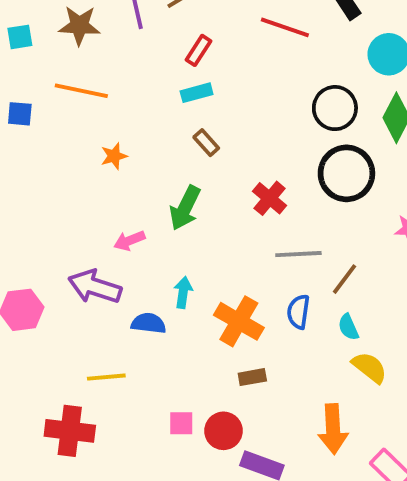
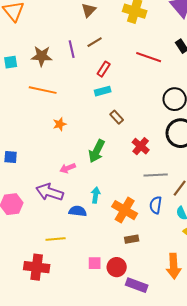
blue square: (20, 114) -> (11, 157), moved
brown rectangle: (206, 143) -> (117, 117), moved

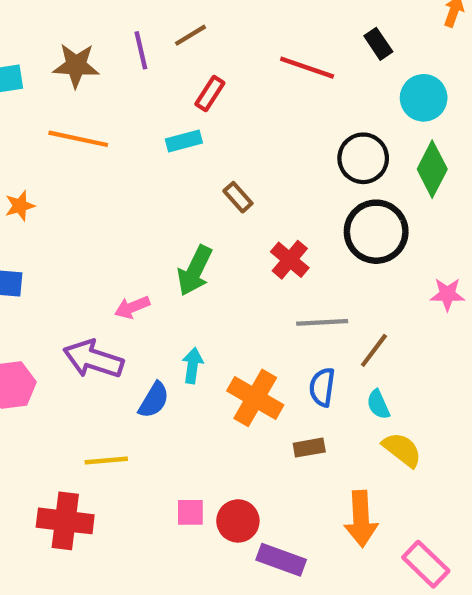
cyan rectangle: (103, 91) -> (184, 141), moved
orange star: (60, 124) -> (20, 206), moved
blue semicircle: (78, 211) -> (154, 400), turned 114
brown rectangle: (132, 239) -> (309, 448), moved

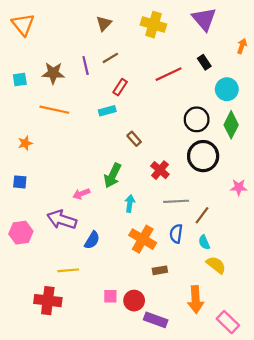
red line: (307, 68) -> (169, 74), turned -44
cyan arrow: (193, 366) -> (130, 203), moved
brown rectangle: (309, 448) -> (160, 270), moved

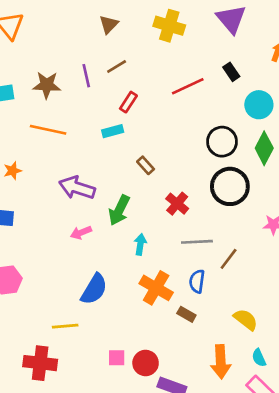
purple arrow: (62, 220) -> (77, 188), moved
blue semicircle: (92, 240) -> (94, 289), size x1.4
cyan semicircle: (204, 242) -> (259, 358), moved
brown rectangle: (160, 270) -> (186, 314), moved, turned 40

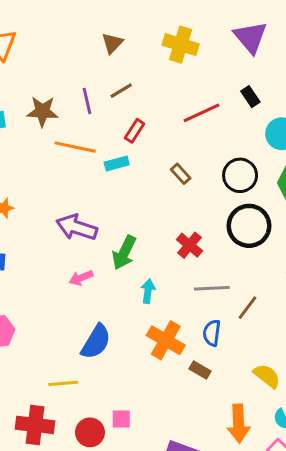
orange line: (48, 130) -> (75, 147), moved
brown rectangle: (146, 165) -> (181, 174), moved
red circle: (146, 363) -> (90, 432), moved

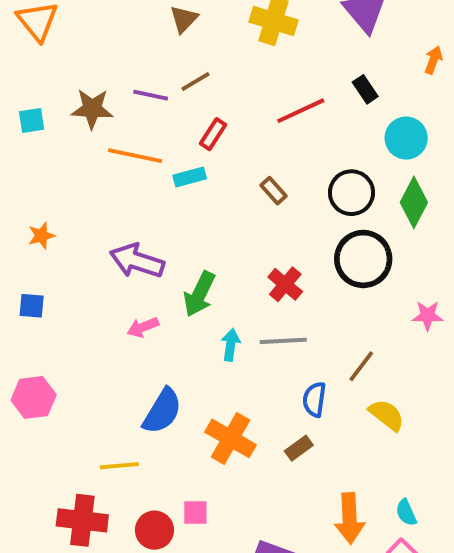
purple line: (87, 101) -> (151, 95), turned -65
gray line: (212, 288) -> (283, 341), moved
orange cross: (166, 340) -> (231, 438), moved
brown rectangle: (200, 370) -> (299, 448), turned -66
yellow semicircle: (267, 376) -> (387, 415), moved

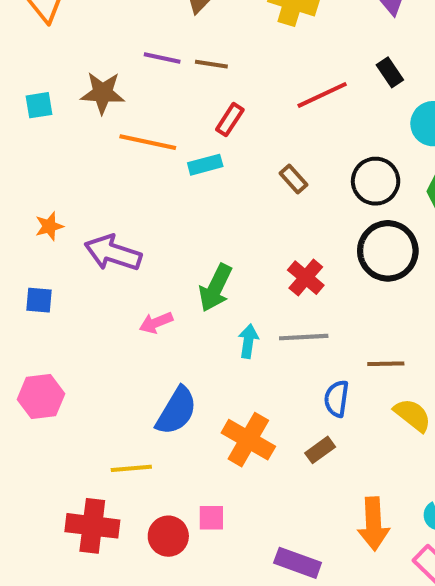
brown line: (195, 81) -> (211, 64), turned 40
purple line: (151, 95) -> (162, 58), moved
purple arrow: (137, 261) -> (113, 253), moved
brown line: (361, 366) -> (386, 364), turned 52

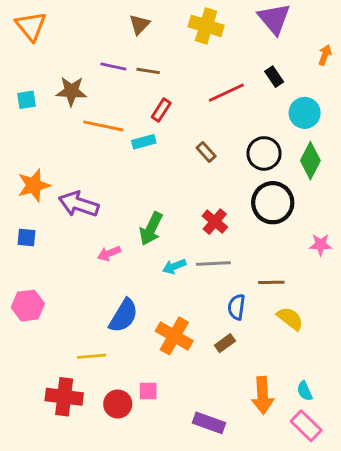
orange star: (49, 226) -> (34, 185), size x1.6
cyan arrow: (248, 341) -> (174, 266), turned -120

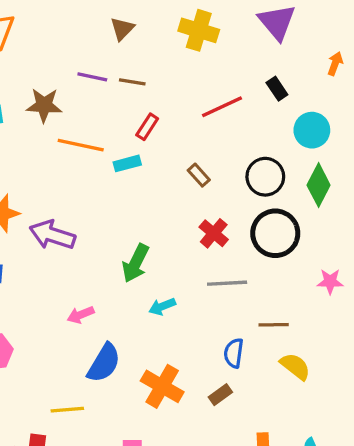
red cross: (215, 222) -> (214, 233), moved
pink arrow: (109, 253) -> (81, 315), moved
gray line: (213, 264) -> (227, 283), moved

